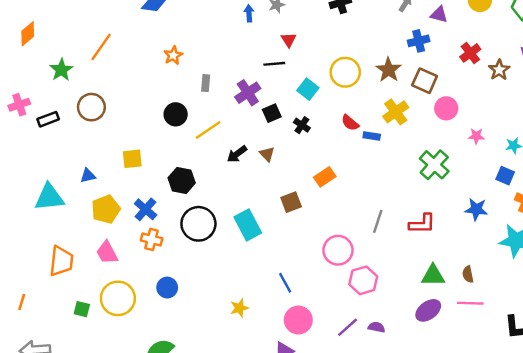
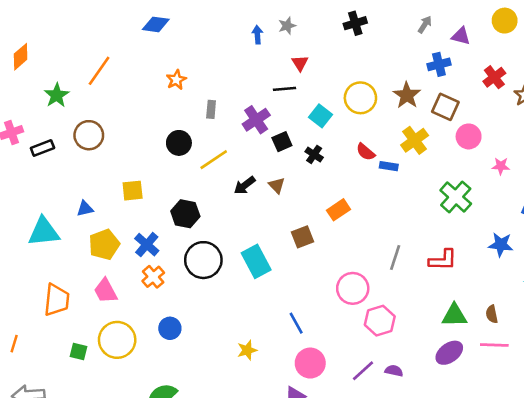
orange cross: (152, 239) -> (153, 277), turned 35

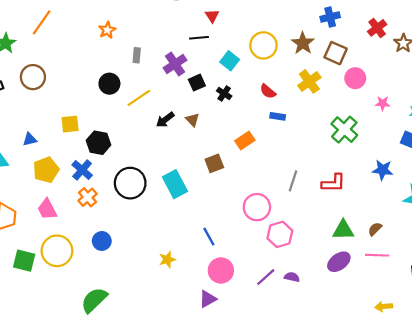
blue rectangle: (389, 166) -> (278, 116), moved
black hexagon: (185, 214) -> (98, 143), moved
brown semicircle: (492, 314) -> (375, 229), turned 56
green square: (78, 351) -> (24, 261), size x1.5

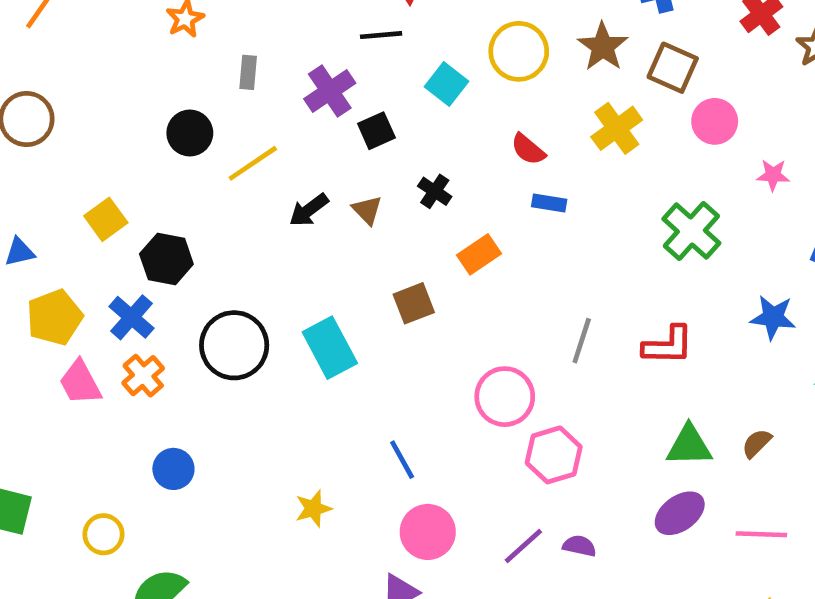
black cross: (224, 93) -> (435, 191), moved
yellow square: (70, 124) -> (106, 219), turned -30
pink trapezoid: (47, 209) -> (80, 383), moved
yellow circle: (57, 251) -> (103, 534), moved, size x0.6
pink line: (377, 255) -> (761, 534), moved

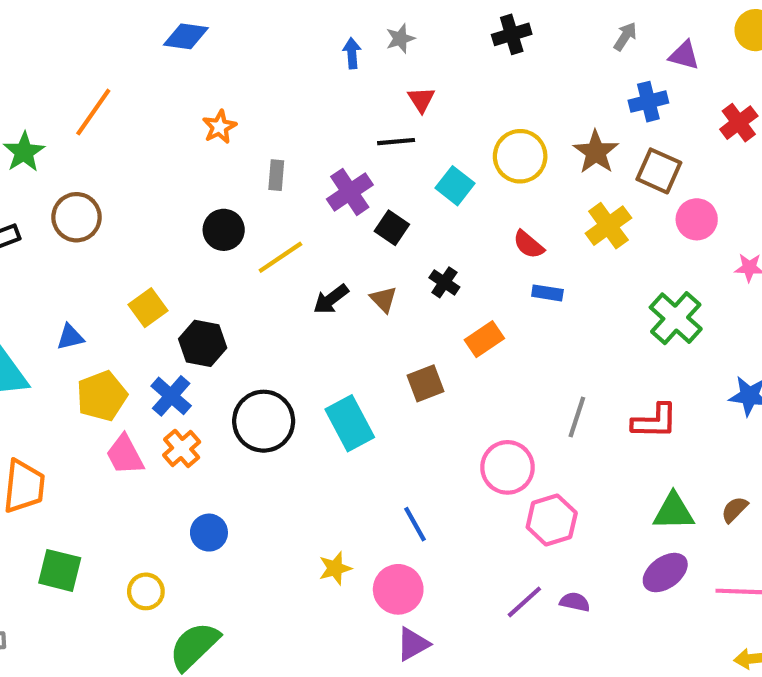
black square: (376, 131) -> (392, 228), turned -32
pink circle: (428, 532) -> (398, 589), moved

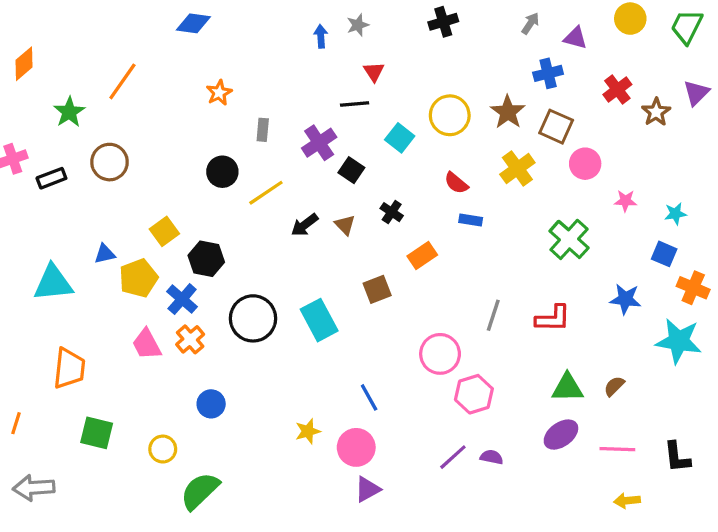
yellow pentagon: (102, 396) -> (139, 278), moved

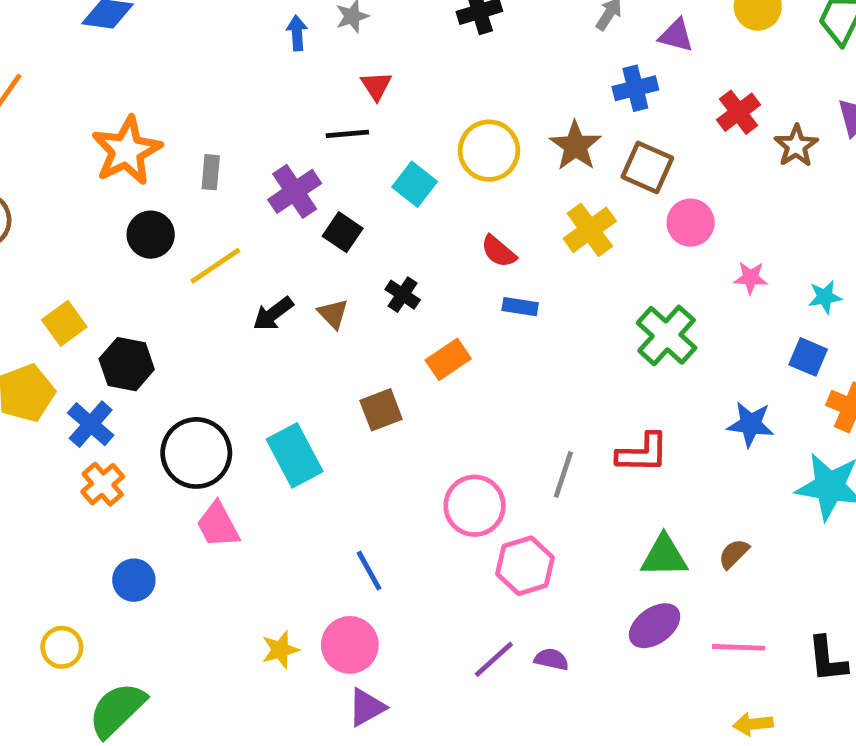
orange star: (219, 93) -> (127, 151), moved, size x1.8
gray line: (493, 315) -> (563, 475), moved
pink trapezoid: (147, 344) -> (218, 525), moved
yellow star: (308, 431) -> (280, 650), moved

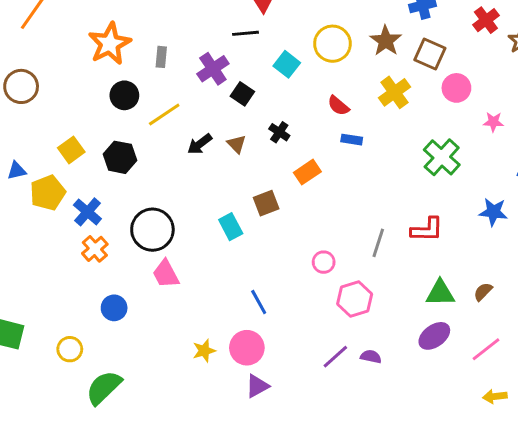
black hexagon: (127, 364) -> (120, 157), moved
cyan rectangle: (295, 455) -> (231, 227), moved, size x0.7
pink circle: (475, 506) -> (324, 262), size x0.6
pink line: (739, 647) -> (486, 349), turned -40

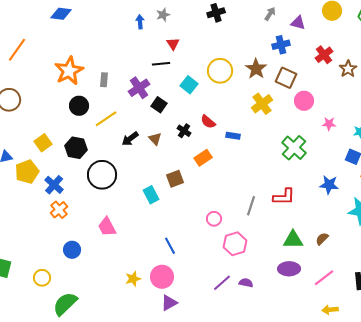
red semicircle: (338, 106) -> (208, 122), moved
black circle: (152, 230) -> (102, 175), moved
purple ellipse: (434, 336) -> (289, 269), turned 35

